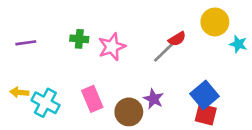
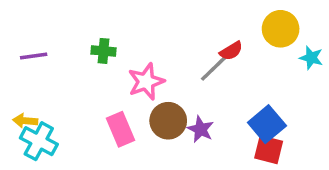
pink star: (112, 47) -> (146, 82), moved
cyan cross: (45, 103) -> (39, 141), moved
brown circle: (129, 112) -> (168, 121), moved

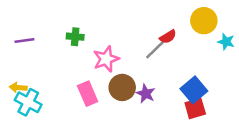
red square: (269, 150) -> (195, 108), turned -30

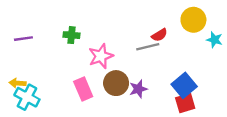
gray line: (156, 49) -> (148, 47), turned 30
purple star: (146, 94) -> (138, 89), turned 30

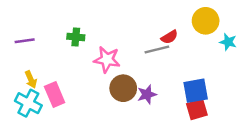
pink star: (101, 56) -> (107, 59), turned 30
yellow arrow: (18, 83) -> (31, 79), moved, turned -119
blue square: (184, 85) -> (196, 91), turned 30
pink rectangle: (83, 89) -> (55, 94), moved

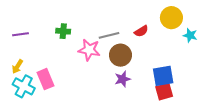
gray line: (157, 49) -> (109, 35), moved
yellow arrow: (31, 79) -> (17, 67), moved, turned 56
brown circle: (123, 88) -> (120, 55), moved

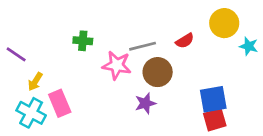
purple line: (21, 34) -> (16, 54), moved, turned 42
yellow arrow: (17, 67) -> (35, 82), moved
purple star: (123, 79) -> (145, 103), moved

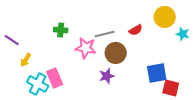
pink rectangle: (60, 103) -> (55, 78), moved
cyan cross: (31, 113) -> (38, 84), moved
red square: (215, 120) -> (171, 88), moved, turned 30

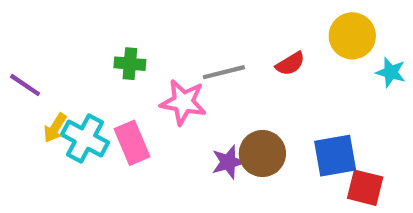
brown circle: (116, 53) -> (262, 154), moved
pink rectangle: (55, 78) -> (132, 143), moved
cyan cross: (38, 84) -> (85, 139), moved

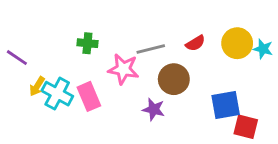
yellow circle: (352, 36) -> (237, 43), moved
brown circle: (262, 154) -> (174, 79), moved
purple star: (228, 162) -> (154, 109), turned 30

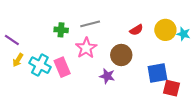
gray line: (151, 49) -> (90, 24), moved
pink star: (123, 69) -> (86, 48), turned 30
yellow arrow: (37, 86) -> (18, 60), moved

